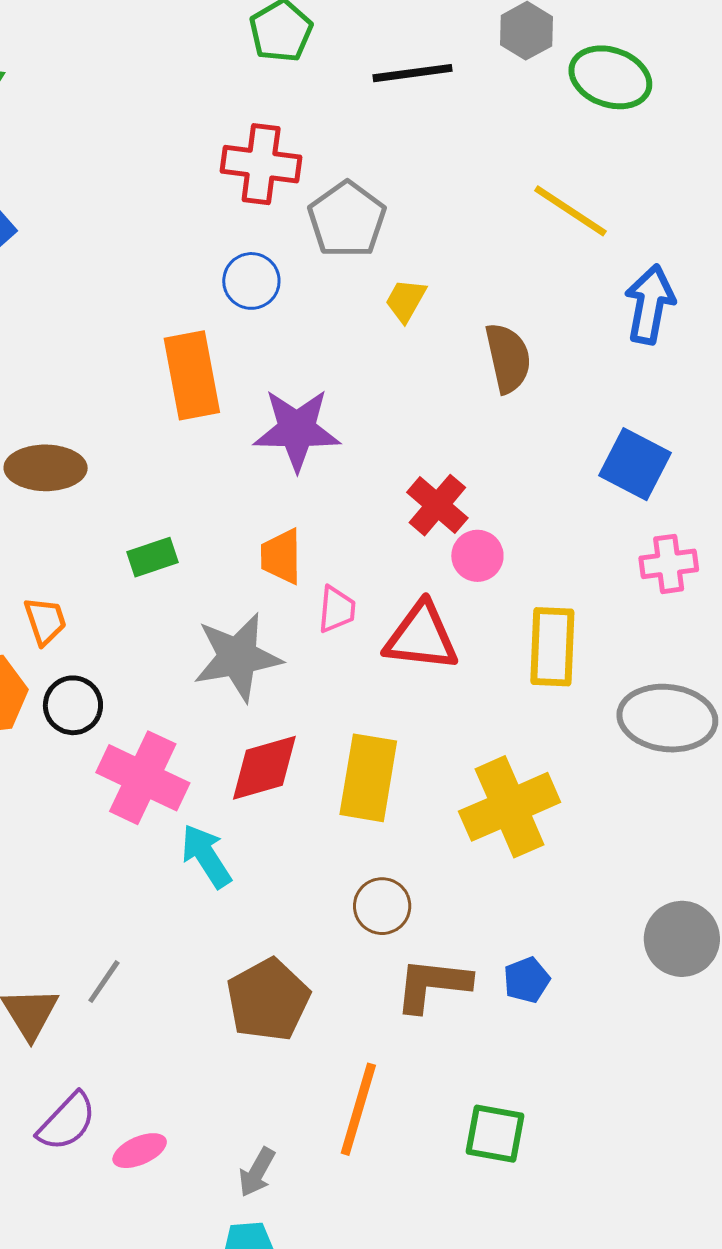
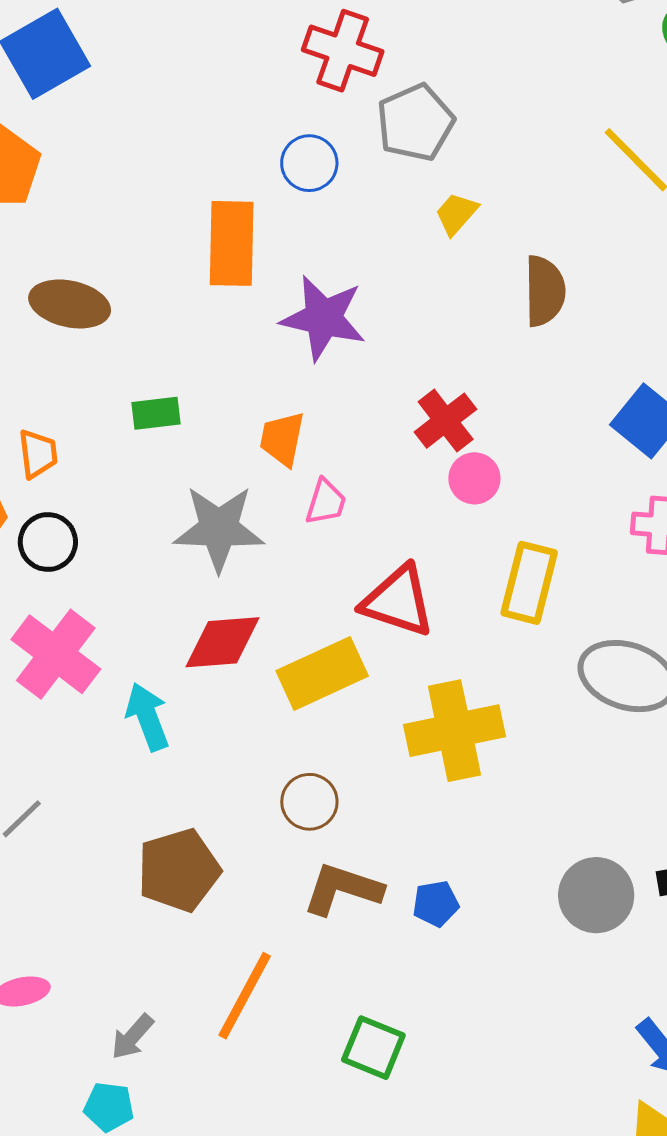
red triangle: (421, 637) -> (398, 601), moved
pink cross: (143, 778) -> (56, 654), moved
yellow rectangle: (368, 778) -> (322, 673), turned 44

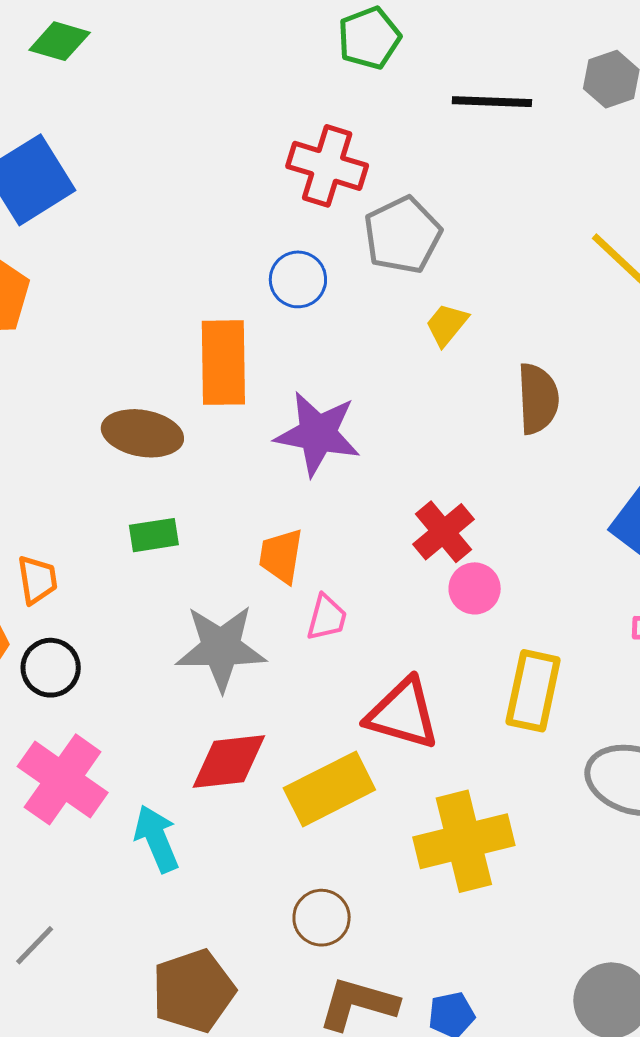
brown ellipse: (70, 304) -> (142, 433), moved

